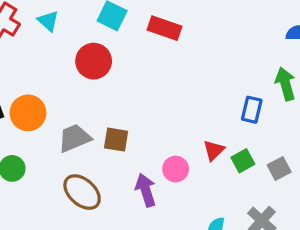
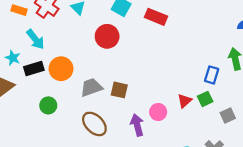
green square: (243, 161) -> (205, 99), moved

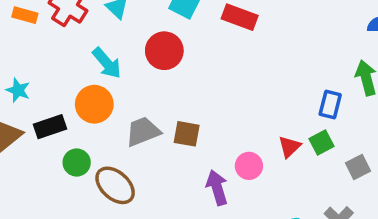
cyan arrow: (36, 39) -> (107, 63), moved
black rectangle: (34, 69) -> (50, 127), moved
brown ellipse: (94, 124) -> (115, 185), moved

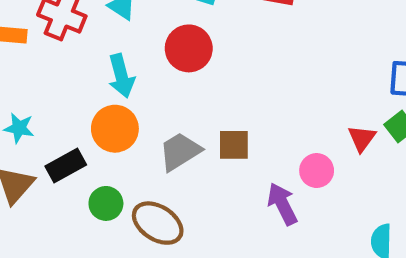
cyan arrow: (107, 63) -> (121, 76), turned 36

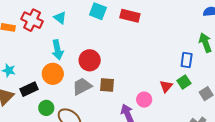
red circle: (189, 48) -> (90, 60), moved

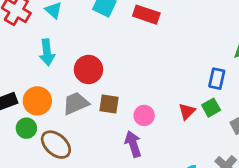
orange circle: (53, 74) -> (37, 101), moved
pink circle: (144, 100) -> (144, 115), moved

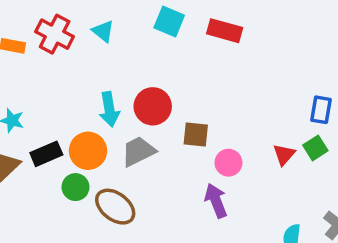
cyan arrow: (47, 52) -> (109, 109), moved
brown square: (109, 104) -> (196, 135), moved

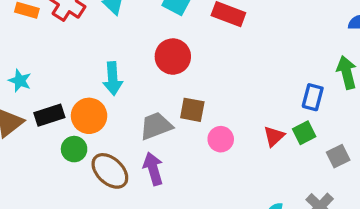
red circle: (153, 106) -> (173, 57), moved
gray trapezoid: (138, 151) -> (156, 126), moved
purple arrow: (216, 201) -> (153, 169), moved

